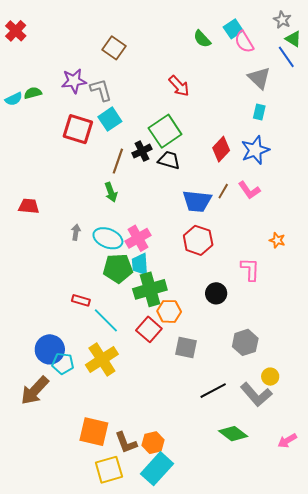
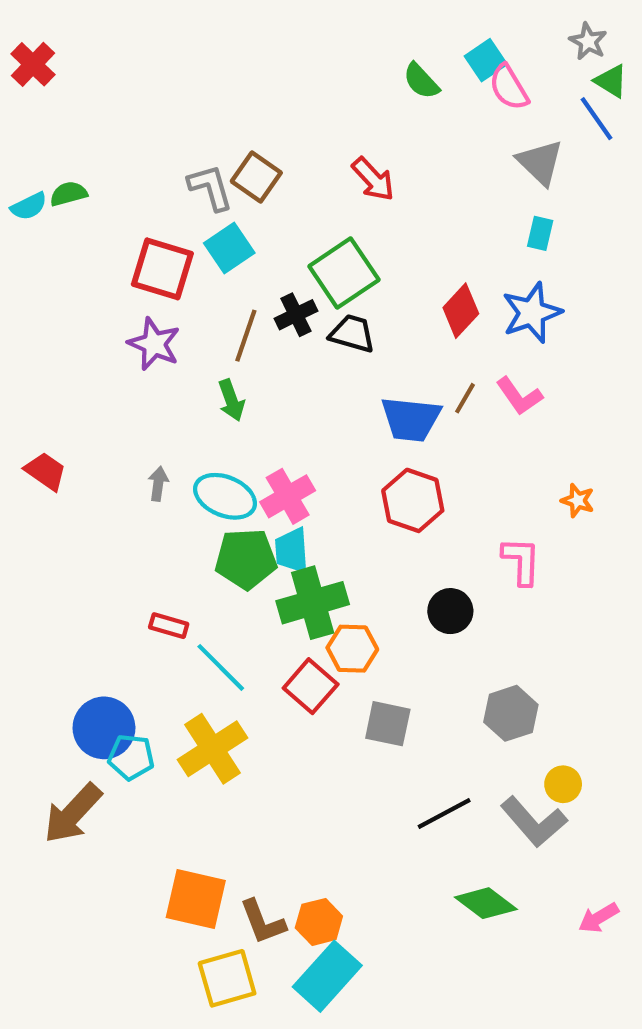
brown square: (114, 48) -> (256, 177), moved
purple star: (74, 81) -> (154, 344), moved, turned 30
red trapezoid: (29, 206) -> (46, 471), moved, turned 30

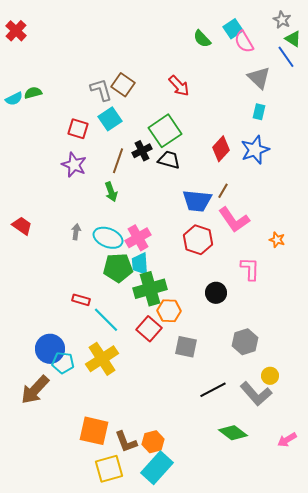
red square: (162, 269) -> (78, 129), size x0.7
pink L-shape: (519, 396) -> (234, 220), moved, size x1.4

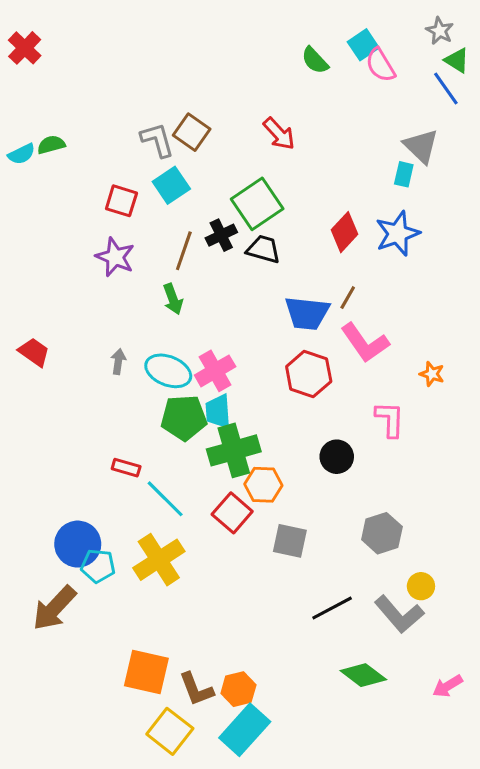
gray triangle: (259, 78) -> (421, 146), moved
yellow square: (109, 469) -> (170, 731), turned -36

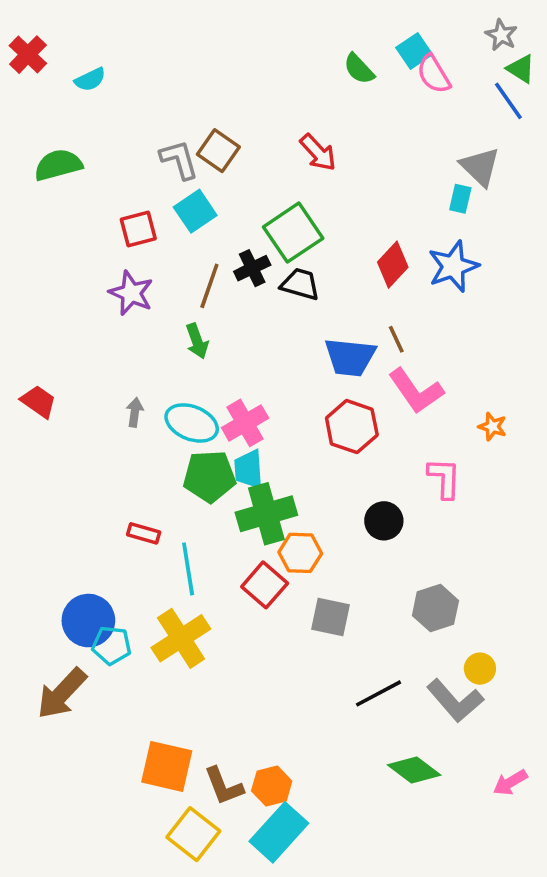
green semicircle: (51, 145) -> (58, 165), size x1.5
cyan semicircle: (22, 154) -> (90, 79), moved
red square: (121, 201) -> (138, 229), turned -32
brown line: (348, 298) -> (396, 339), turned -55
cyan line: (165, 499) -> (188, 569), turned 36

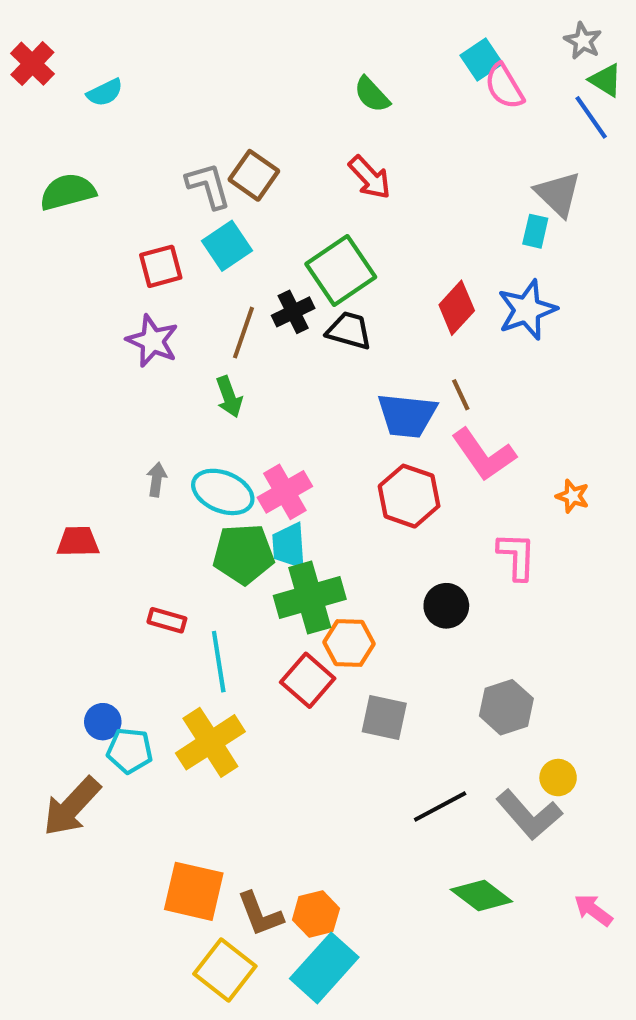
green semicircle: (359, 69) -> (372, 95), moved
red trapezoid: (39, 402) -> (78, 542), moved, turned -36
blue circle: (88, 621) -> (103, 722), size x0.6
pink arrow: (510, 782) -> (593, 910), turned 68

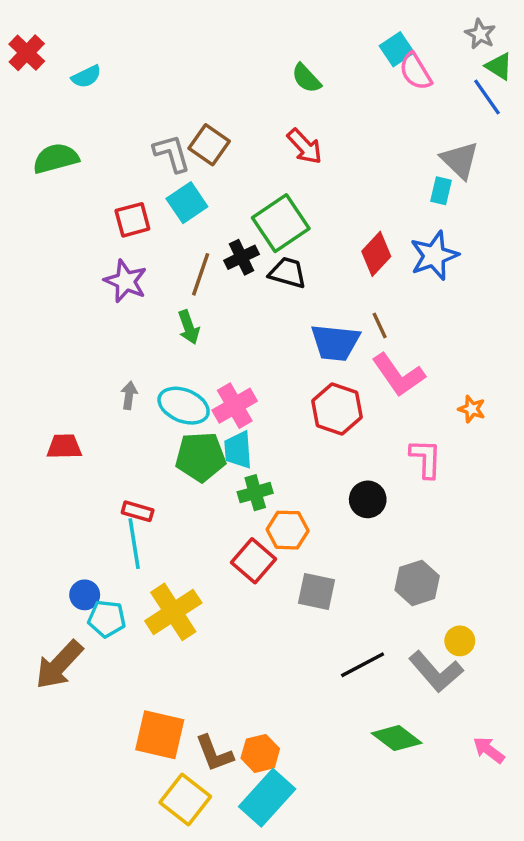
green cross: (310, 597) -> (255, 493), size x0.6
cyan line: (219, 662) -> (134, 544), moved

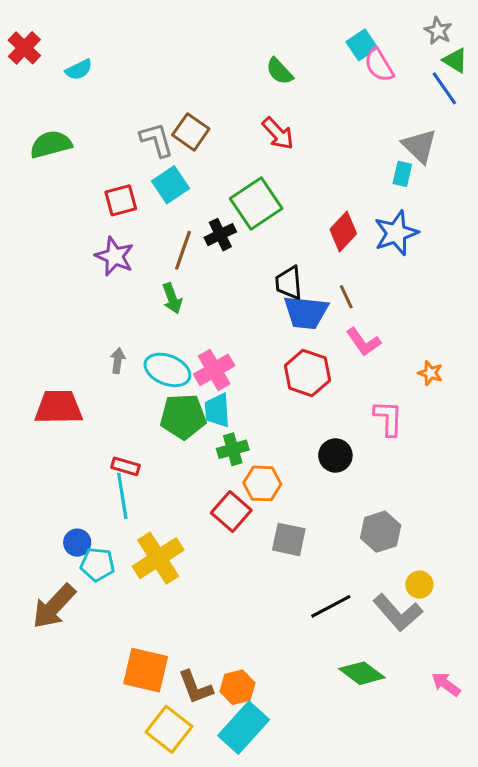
black trapezoid: (288, 273) -> (289, 283), moved, turned -111
pink L-shape: (398, 375) -> (363, 342), size x0.7
red trapezoid: (64, 447) -> (59, 407), size x1.5

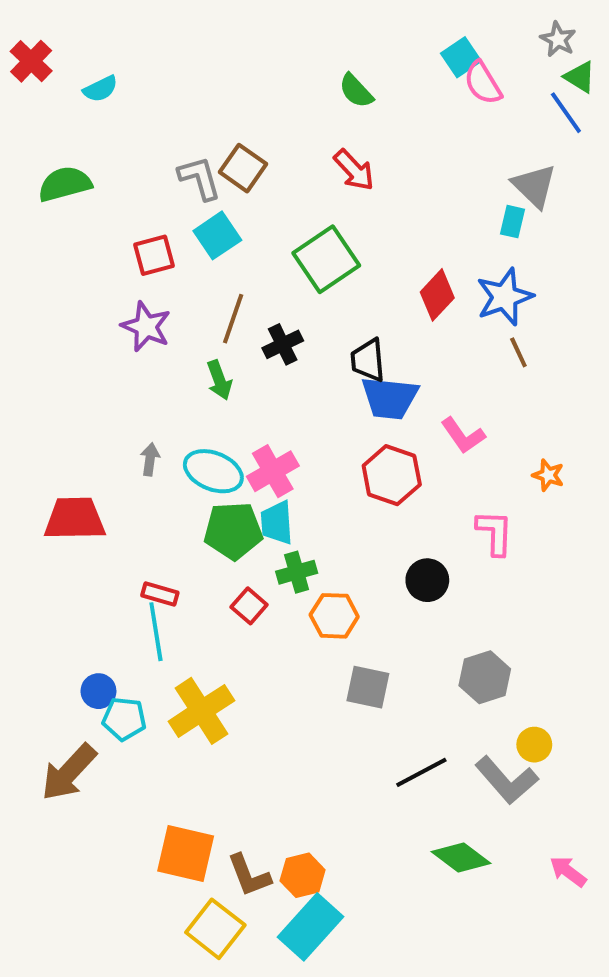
black cross: (220, 235) -> (283, 344), moved
brown line: (346, 297) -> (518, 352), moved
red square: (231, 511) -> (249, 606), moved, size x0.7

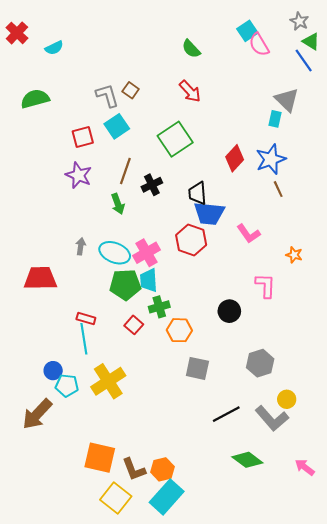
brown square: (243, 168) -> (131, 90), size x0.7
red hexagon: (392, 475) -> (191, 240), moved

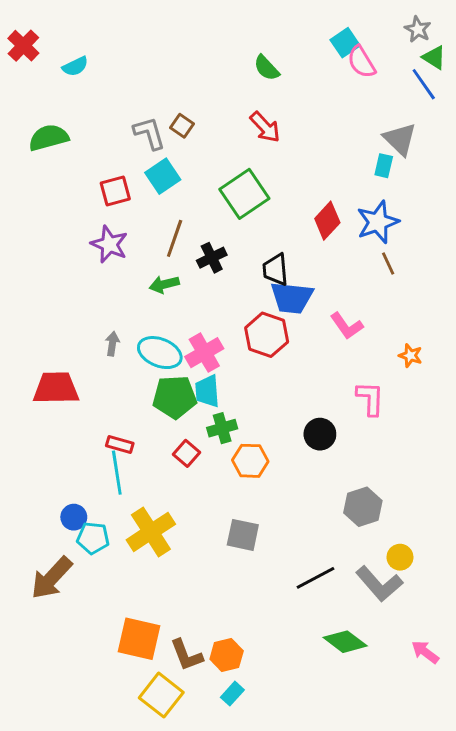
green arrow: (118, 204) -> (164, 284), turned 96
gray square: (197, 368) -> (243, 535), moved
cyan rectangle: (167, 497) -> (232, 694), size x0.5

